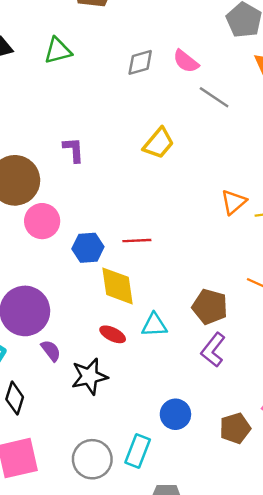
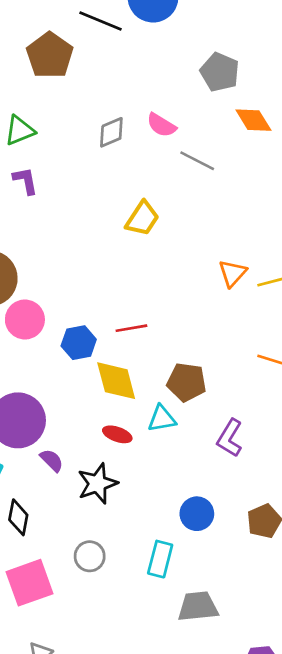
purple L-shape: (74, 150) -> (25, 181), moved
brown pentagon: (210, 307) -> (186, 382), moved
gray circle: (92, 459) -> (90, 556), moved, size x0.7

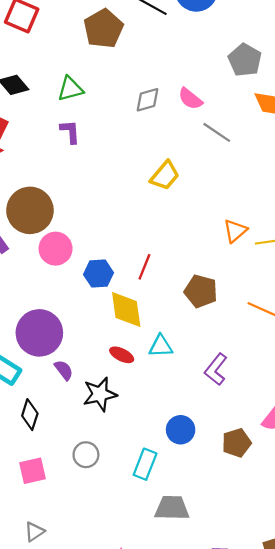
red line: (131, 328) -> (144, 267), turned -65
brown pentagon: (186, 382) -> (201, 291), moved
pink square: (30, 583) -> (33, 471), size x0.7

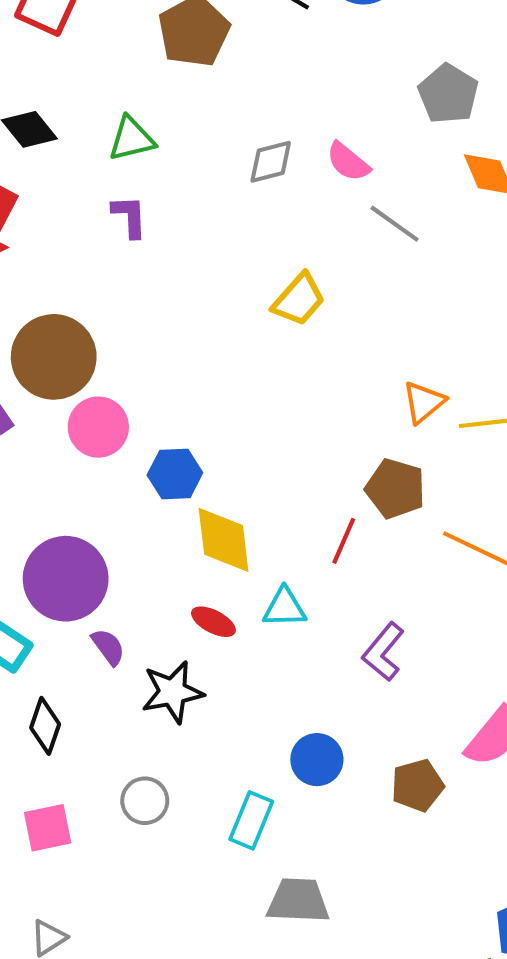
red line: (144, 267) -> (344, 541), moved
brown pentagon: (201, 291) -> (395, 489), moved

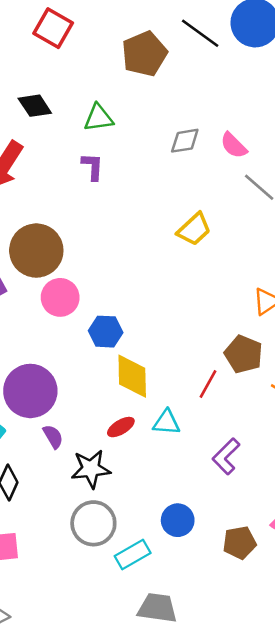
red ellipse: (213, 622) -> (121, 427), turned -64
gray circle: (145, 801) -> (93, 523), moved, size x1.5
cyan rectangle: (251, 820) -> (133, 555), turned 32

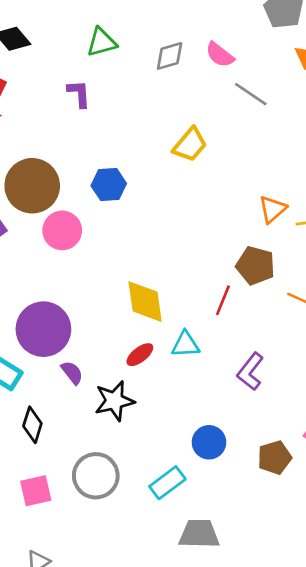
green triangle: (99, 118) -> (102, 42), moved
blue hexagon: (106, 332) -> (109, 185), moved
gray circle: (93, 523) -> (96, 476), moved

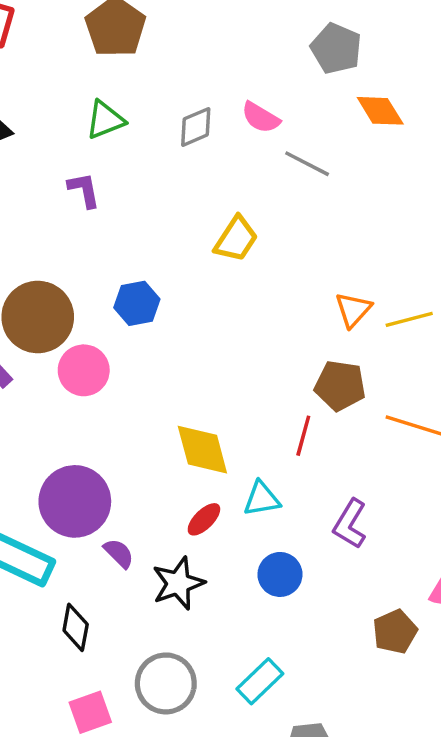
blue circle: (209, 442) -> (280, 574), moved

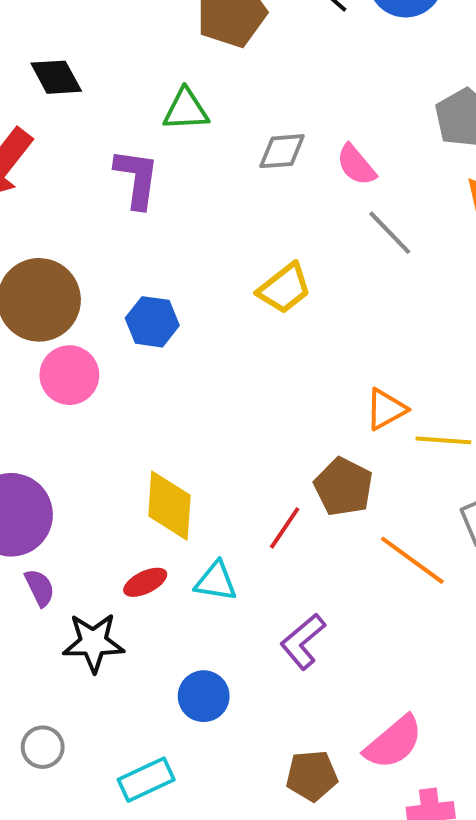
purple L-shape: (84, 190) -> (137, 178), size x1.4
blue circle: (280, 574) -> (204, 696), moved
gray circle: (166, 683) -> (43, 747), size x0.6

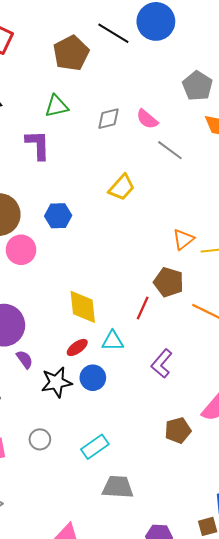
blue circle: (204, 696) -> (93, 378), moved

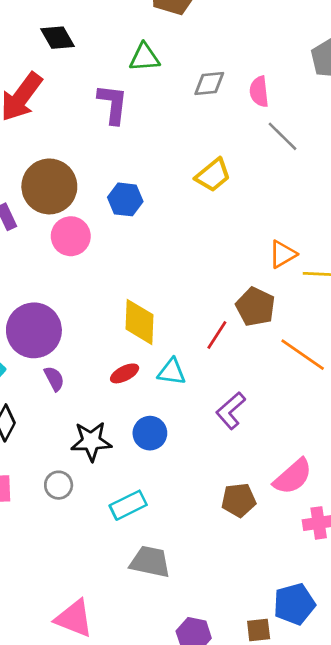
pink semicircle: (147, 119) -> (259, 92), turned 35
blue circle: (93, 378) -> (150, 433), moved
black star: (56, 382) -> (91, 441), moved

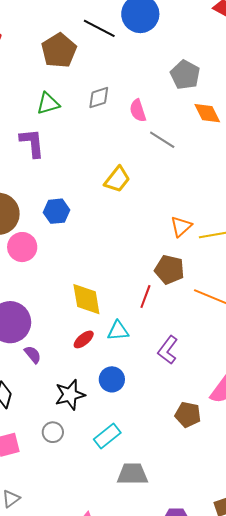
gray diamond: (209, 84) -> (99, 98), moved
brown pentagon: (239, 500) -> (188, 415), turned 30

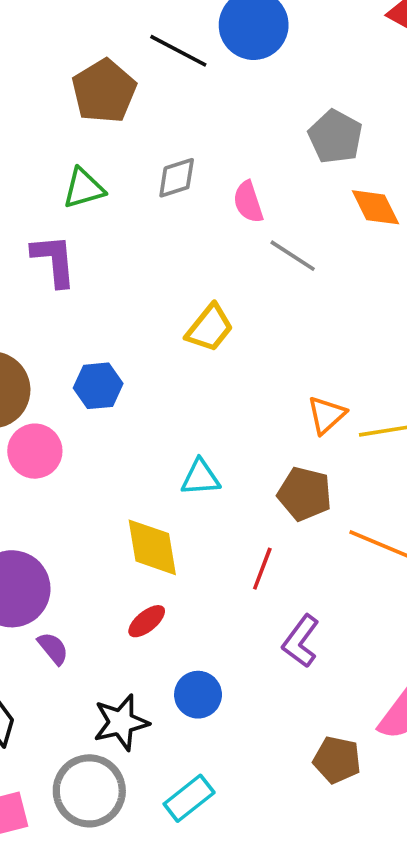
red line: (145, 297) -> (262, 569), moved
cyan triangle: (118, 331) -> (200, 478), moved
gray circle: (53, 432) -> (89, 791), size x1.8

